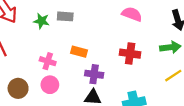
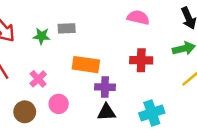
orange rectangle: (79, 52) -> (86, 65), size x1.5
pink cross: (48, 61) -> (38, 79), moved, turned 35

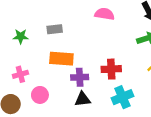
gray rectangle: (67, 28) -> (55, 29), moved
red cross: (141, 60) -> (111, 69), moved
pink cross: (38, 79) -> (20, 74), turned 32

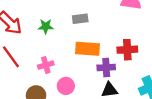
red cross: (111, 69) -> (127, 50), moved

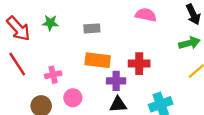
green star: (46, 26) -> (50, 23), moved

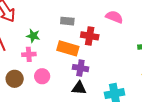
green star: (50, 23) -> (33, 36), moved
red cross: (139, 64) -> (90, 36), moved

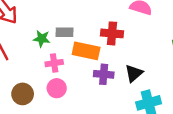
gray rectangle: (67, 21) -> (64, 32), moved
pink cross: (29, 54) -> (54, 63), moved
black triangle: (79, 88) -> (134, 73), moved, turned -42

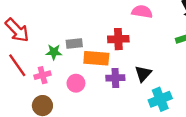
pink cross: (54, 63) -> (43, 75), moved
pink circle: (57, 88) -> (76, 83), moved

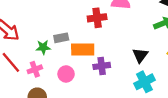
red cross: (118, 39) -> (97, 18), moved
black triangle: (143, 74) -> (140, 55), moved

